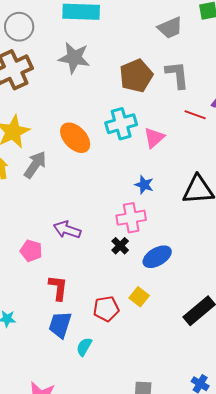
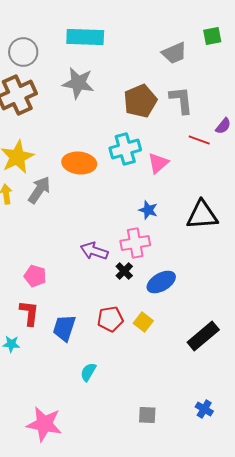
orange ellipse: (75, 138) -> (79, 163), turned -40
purple arrow: (67, 230) -> (94, 251), moved
red L-shape: (58, 288) -> (29, 313), moved
red pentagon: (106, 309) -> (110, 319), moved
blue trapezoid: (60, 325) -> (64, 328), moved

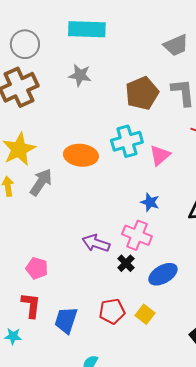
gray star: (78, 83) -> (80, 75), size x0.7
pink cross: (135, 243) -> (137, 235), turned 32

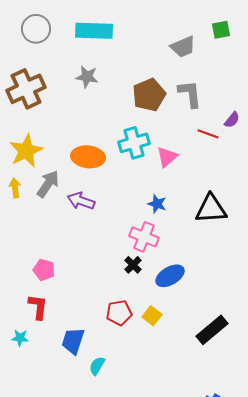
gray circle: (25, 44) -> (36, 29), moved
purple arrow: (96, 243) -> (81, 201), moved
blue trapezoid: (66, 320) -> (73, 341), moved

